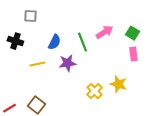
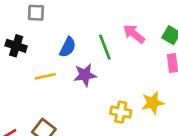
pink arrow: (104, 32) -> (134, 34), turned -108
yellow star: (118, 84) -> (153, 103), turned -30
yellow cross: (94, 91) -> (121, 112), turned -35

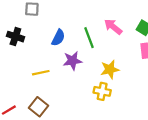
yellow line: (45, 76) -> (41, 73), moved
yellow star: (153, 103) -> (110, 69), moved

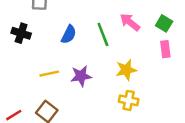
purple star: (73, 61) -> (81, 76), moved
yellow cross: (102, 91) -> (129, 100), moved

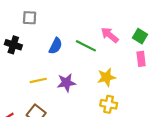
green line: (103, 34) -> (86, 46), turned -42

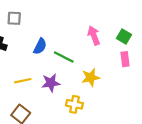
pink arrow: (110, 35) -> (94, 35), turned 30
green line: (86, 46) -> (64, 57), moved
yellow cross: (109, 104) -> (74, 104), moved

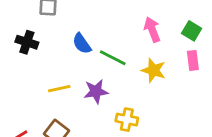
blue semicircle: (40, 46) -> (82, 44), turned 119
yellow star: (91, 77) -> (154, 70), moved, turned 30

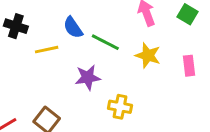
pink rectangle: (193, 60) -> (189, 66), moved
yellow line: (59, 89) -> (47, 50), moved

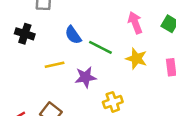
yellow line: (47, 50) -> (55, 65), moved
yellow cross: (120, 107) -> (113, 102), turned -30

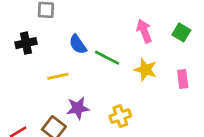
black cross: (25, 34) -> (26, 43), turned -30
purple star: (86, 77) -> (78, 108), moved

